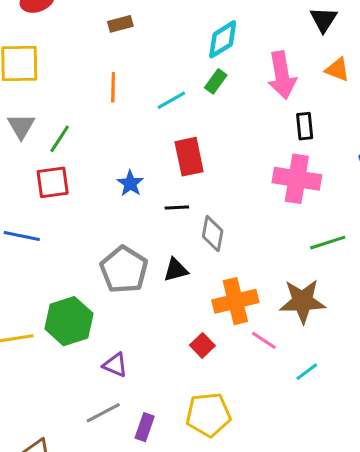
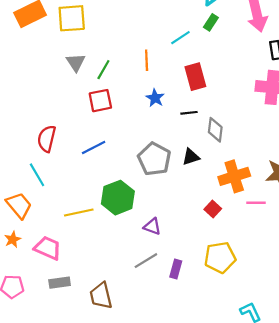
orange line: (113, 87) -> (147, 60), moved
blue line: (22, 236) -> (94, 148), moved, turned -35
pink line: (264, 340) -> (256, 203), turned -30

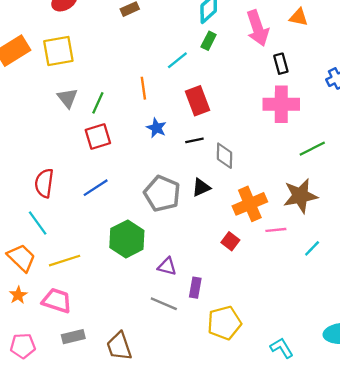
yellow line: (79, 212) -> (65, 261), moved
yellow pentagon: (220, 257) -> (224, 323), moved
gray line: (146, 261) -> (164, 304), turned 60
purple rectangle: (176, 269) -> (195, 288), moved

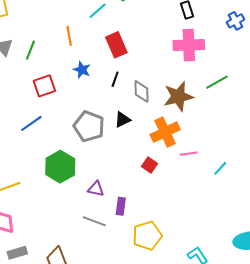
red square: (98, 137) -> (44, 86), moved
black line: (194, 140) -> (115, 79), turned -56
brown star: (300, 196) -> (178, 96), moved

